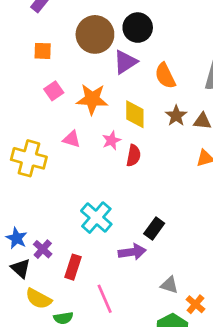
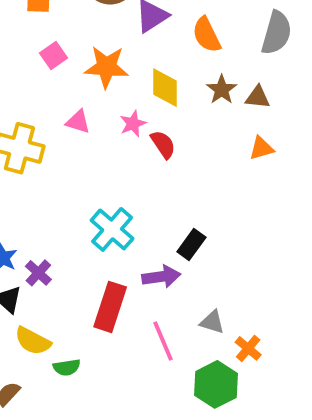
red semicircle: (134, 156) -> (163, 144), turned -45
red rectangle: (73, 267) -> (110, 307), moved, size x1.4
pink line: (105, 299) -> (163, 341), moved

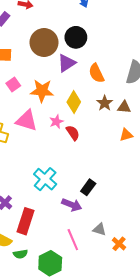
yellow diamond: (165, 88) -> (74, 102), turned 30
pink triangle: (78, 122) -> (27, 121), size x1.6
purple arrow: (161, 277) -> (72, 205), turned 30
red rectangle: (110, 307) -> (26, 221), moved
green hexagon: (216, 384) -> (50, 263), moved

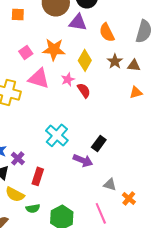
purple triangle: (67, 63) -> (78, 22), turned 42
pink square: (13, 85) -> (26, 52), moved
red rectangle: (26, 221) -> (38, 176), size x0.7
pink line: (73, 240) -> (101, 213), moved

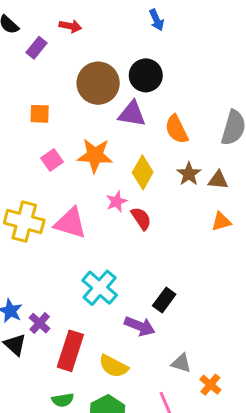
orange square: (18, 14) -> (40, 114), moved
pink triangle: (39, 78) -> (70, 223), moved
red rectangle: (38, 176) -> (70, 351), size x1.4
yellow semicircle: (15, 194) -> (113, 366), moved

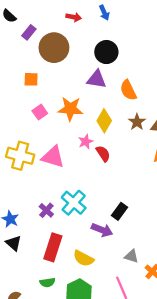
blue arrow: (157, 20) -> (104, 13), moved
red arrow: (70, 26) -> (74, 17), moved
brown circle: (98, 83) -> (54, 48), moved
purple cross: (40, 323) -> (46, 210), moved

